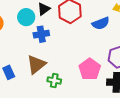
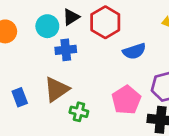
blue semicircle: (101, 23) -> (134, 51), moved

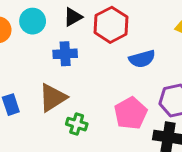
cyan circle: (47, 26) -> (33, 21), moved

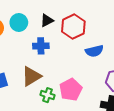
pink pentagon: (131, 113) -> (71, 90), moved

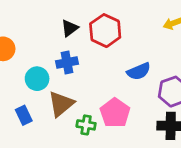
cyan circle: (19, 22) -> (37, 79), moved
blue semicircle: (94, 51) -> (139, 71), moved

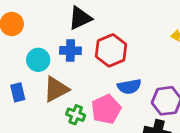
black triangle: (70, 28) -> (80, 18), size x1.4
red hexagon: (105, 31) -> (111, 50), moved
blue semicircle: (139, 71) -> (129, 87), moved

